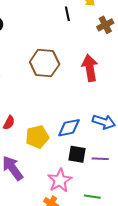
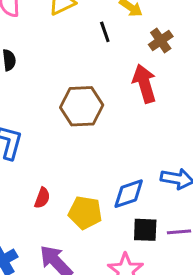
red arrow: (90, 68) -> (144, 84), moved
yellow pentagon: (37, 137) -> (85, 213), turned 30

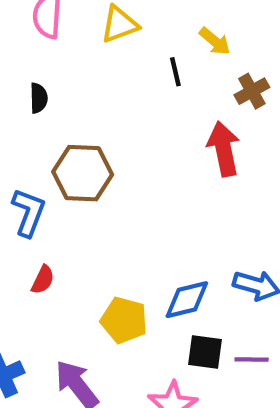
brown hexagon: (82, 106) -> (83, 173), moved
red semicircle: (42, 198) -> (43, 280), moved

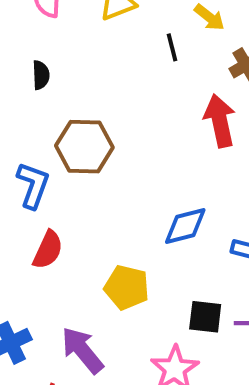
red semicircle: (43, 280) -> (48, 250), size x1.4
blue diamond: (187, 300) -> (185, 226), moved

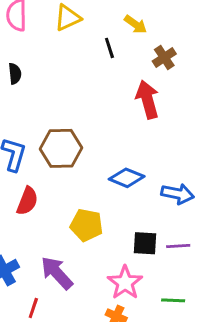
brown hexagon: (84, 147) -> (61, 148), moved
blue diamond: (185, 226) -> (127, 178), turned 40

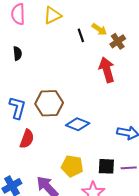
yellow arrow: (136, 24) -> (99, 29), moved
blue diamond: (127, 178) -> (78, 124), moved
yellow pentagon: (86, 225) -> (72, 166), moved

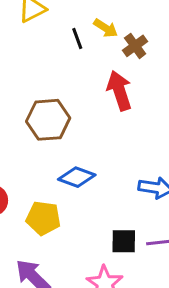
brown hexagon: (49, 103) -> (48, 120), moved
yellow pentagon: (72, 166) -> (43, 218), moved

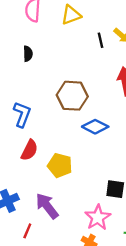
blue diamond: (77, 177) -> (95, 127), moved

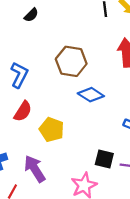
black semicircle: (28, 54) -> (31, 15), turned 40

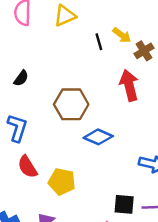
black semicircle: (31, 15) -> (21, 78), moved
red semicircle: (23, 111) -> (27, 167), turned 125

